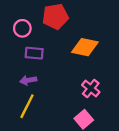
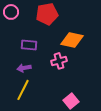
pink circle: (22, 28) -> (11, 12), moved
pink cross: (91, 88) -> (59, 61), moved, turned 35

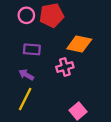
pink circle: (11, 12) -> (26, 15), moved
purple arrow: (24, 68) -> (26, 75), turned 40

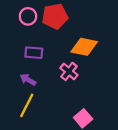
pink cross: (65, 67) -> (69, 71), turned -35

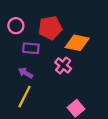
pink circle: (28, 16) -> (16, 26), moved
red pentagon: (55, 16) -> (50, 28), moved

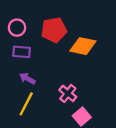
purple rectangle: (31, 48) -> (22, 52), moved
pink cross: (63, 65) -> (68, 93), moved

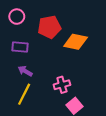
pink circle: (17, 28) -> (17, 17), moved
pink cross: (68, 93) -> (62, 85), turned 35

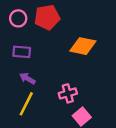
red pentagon: (49, 27) -> (47, 17), moved

